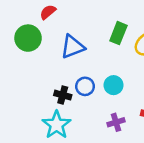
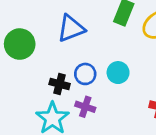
green circle: (28, 38) -> (20, 44), moved
purple cross: (116, 122) -> (85, 107), moved, turned 35

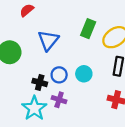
blue triangle: (71, 28) -> (48, 40), turned -30

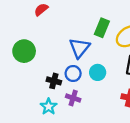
blue triangle: (48, 40) -> (79, 48), moved
cyan star: (34, 108) -> (49, 107), size x0.7

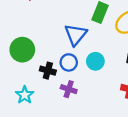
green circle: (24, 51) -> (22, 50), moved
cyan star: (49, 107) -> (25, 95), moved

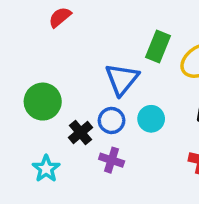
black cross: (48, 71) -> (81, 133), turned 35

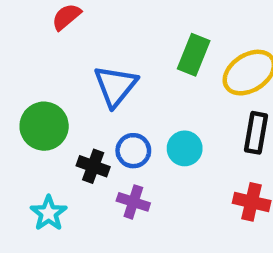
blue triangle: (122, 79) -> (115, 86), moved
black cross: (81, 133) -> (93, 166), turned -30

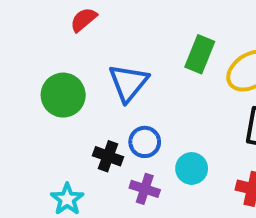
green circle: (44, 126) -> (63, 95), moved
cyan circle: (185, 148) -> (192, 168), moved

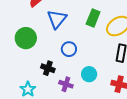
blue triangle: (128, 83) -> (57, 19), moved
blue circle: (145, 142) -> (69, 49), moved

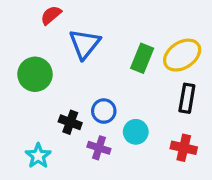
green rectangle: (93, 18) -> (142, 58), moved
blue circle: (69, 49) -> (104, 111), moved

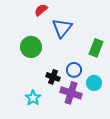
green rectangle: (142, 58) -> (96, 48), moved
purple cross: (99, 148) -> (71, 93), size x1.5

